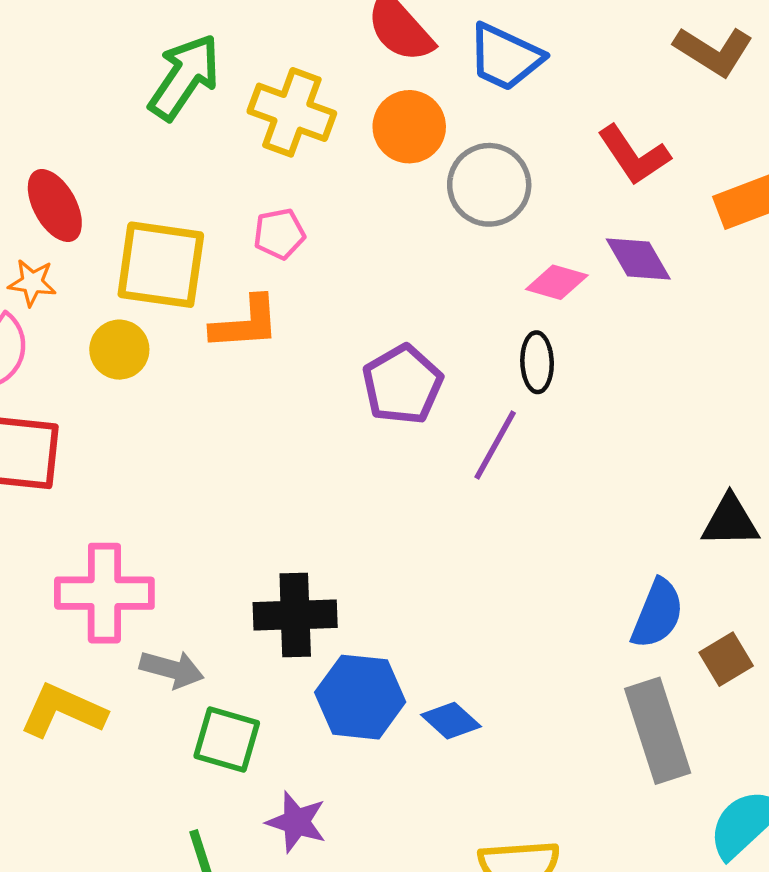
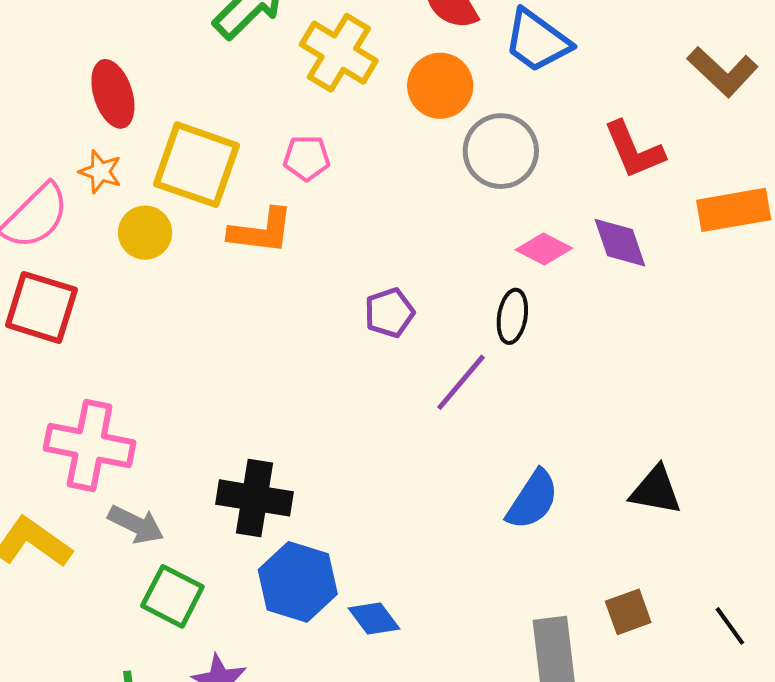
orange star: (32, 283) -> (100, 172), moved
purple pentagon: (402, 385) -> (389, 313), size x0.7
blue semicircle: (657, 614) -> (533, 500), moved

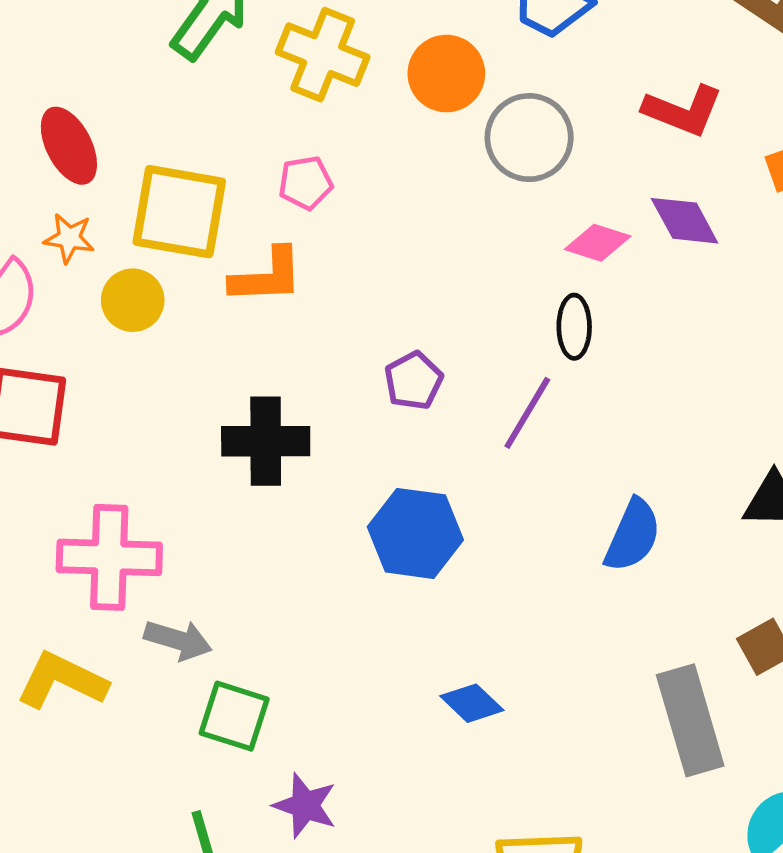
red L-shape: (634, 150) -> (683, 111), turned -36
purple pentagon: (389, 313) -> (414, 381), moved
black cross: (255, 498) -> (266, 441), moved
blue hexagon: (298, 582) -> (415, 533), moved

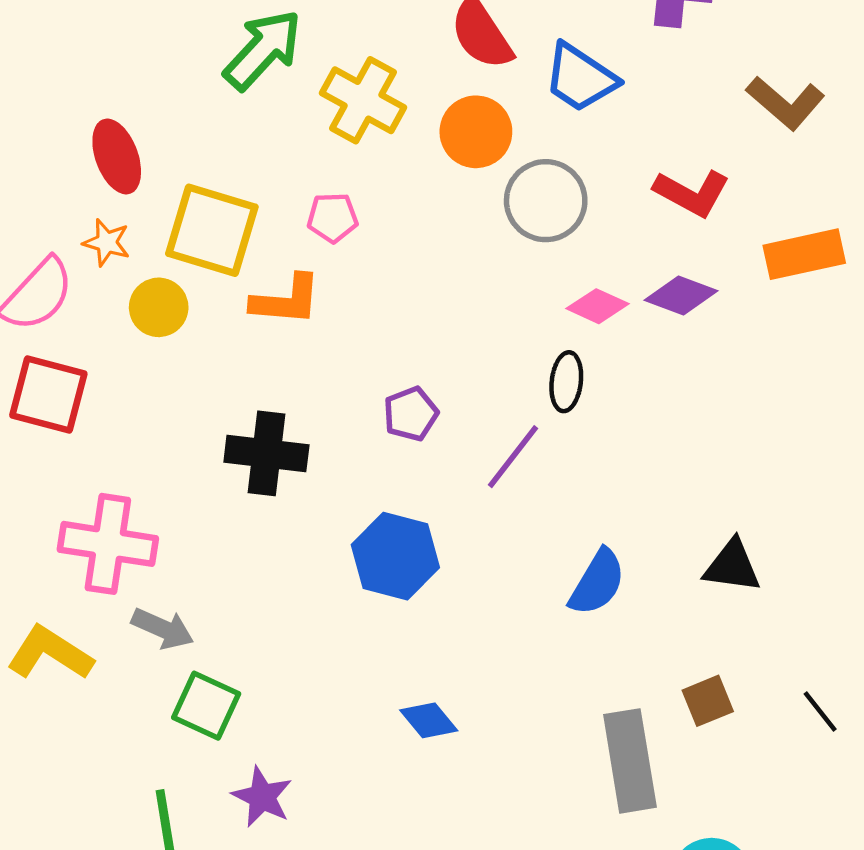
purple diamond: (685, 221) -> (681, 296), turned -48

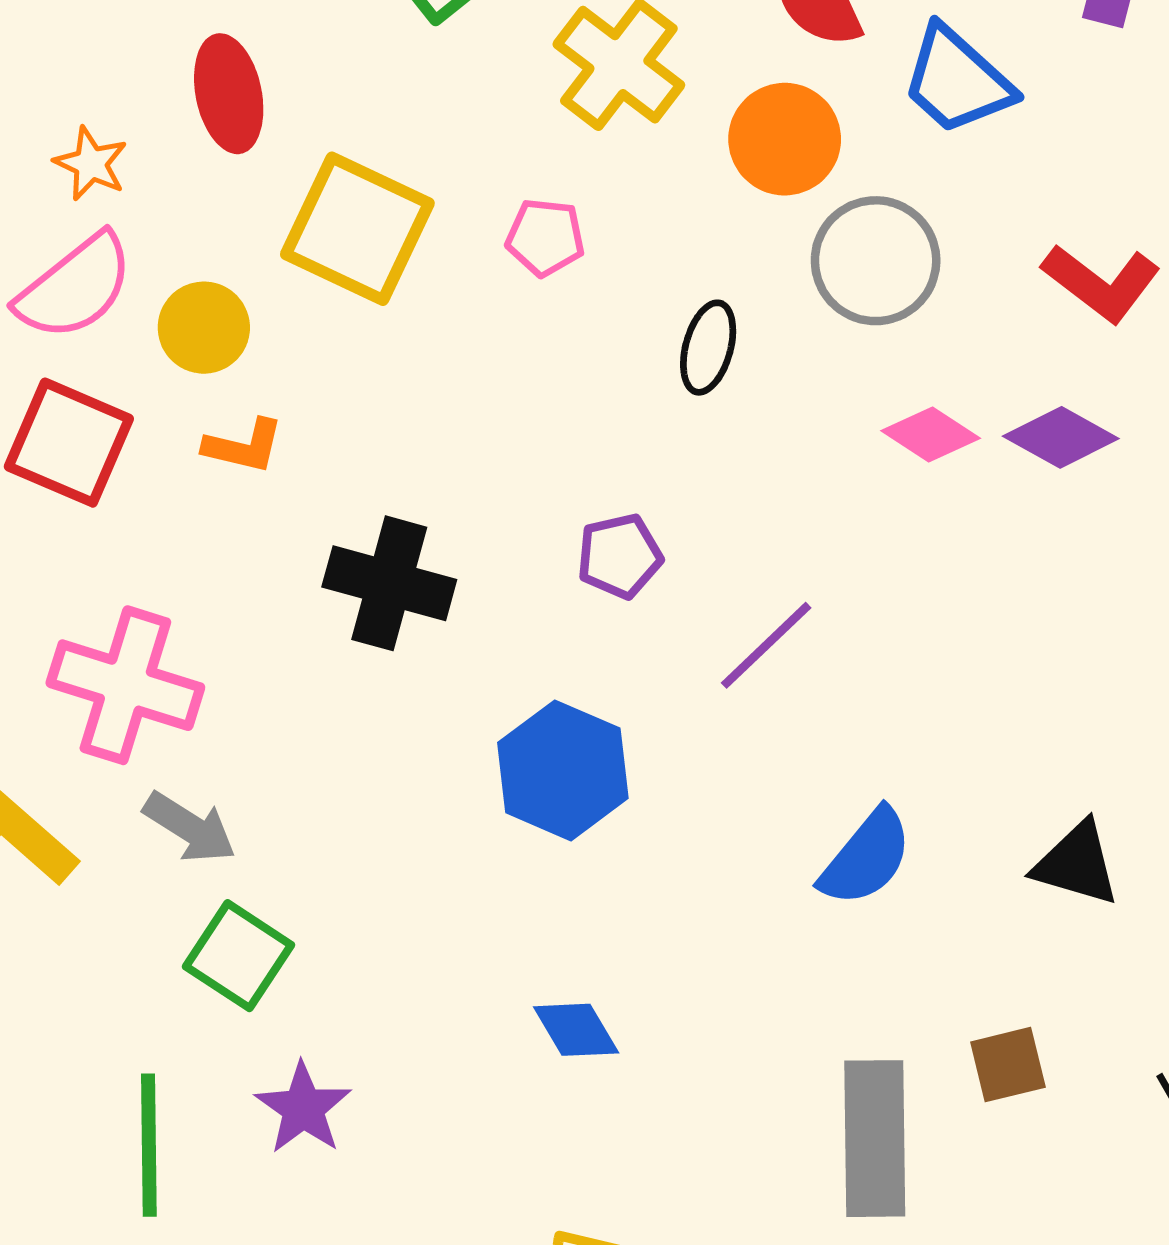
orange star: (107, 243) -> (91, 164), moved
orange L-shape: (286, 300) -> (244, 446), moved, size x0.7
yellow circle: (159, 307) -> (204, 328), moved
black ellipse: (566, 382) -> (708, 348), moved

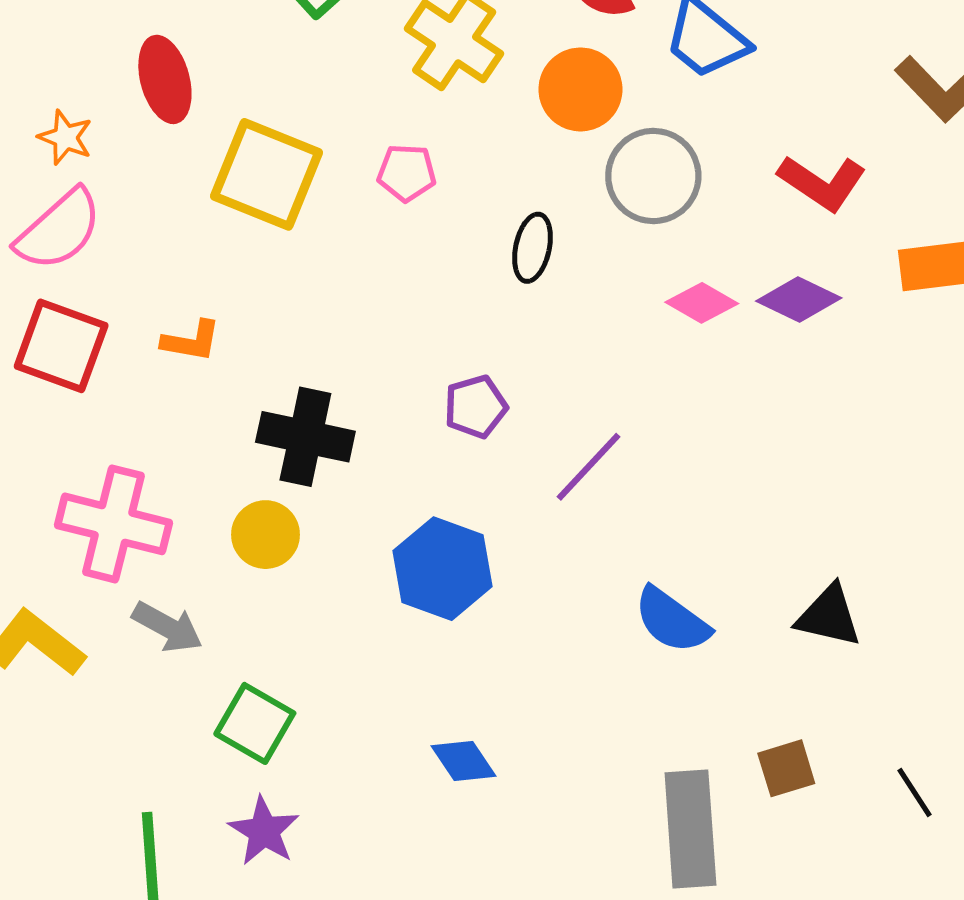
yellow circle: (204, 328) -> (265, 535), moved
blue semicircle: (866, 857) -> (672, 620), turned 90
green square: (238, 956) -> (255, 723), moved

